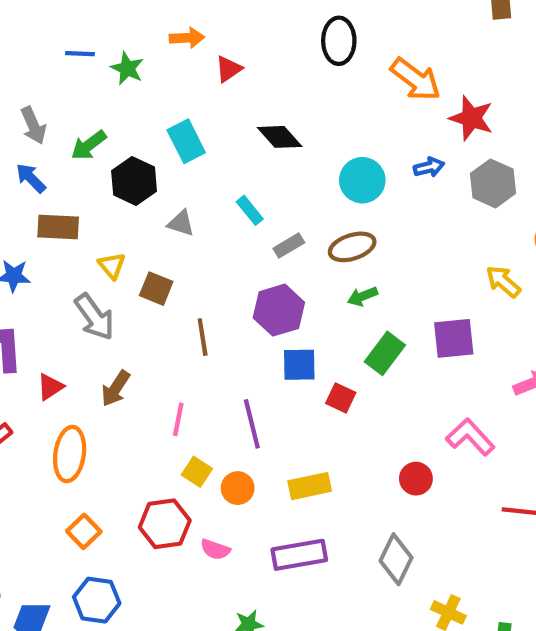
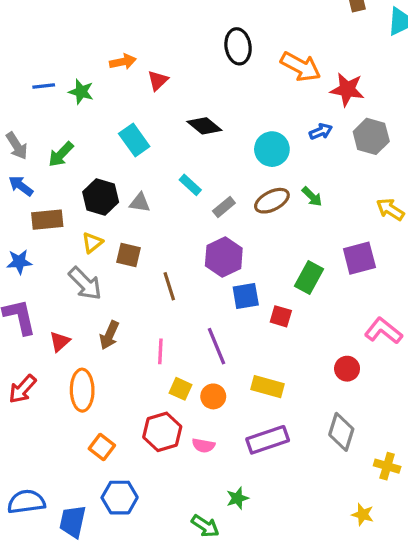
black hexagon: (134, 181) -> (101, 197), moved
yellow triangle: (112, 266) -> (92, 243), turned 40
green arrow: (362, 296) -> (312, 197), moved, turned -105
yellow rectangle: (310, 486) -> (267, 387), turned 36

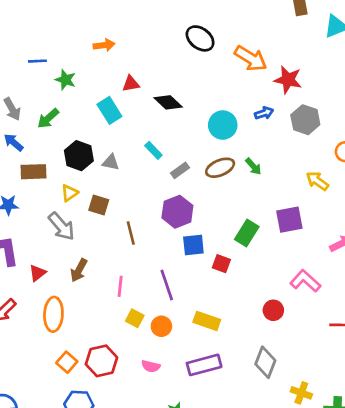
black ellipse: (238, 46) -> (200, 38), turned -48
red triangle: (158, 80) -> (131, 84), moved, turned 30
green star: (81, 92) -> (65, 80), moved
red hexagon: (162, 432) -> (101, 361), moved

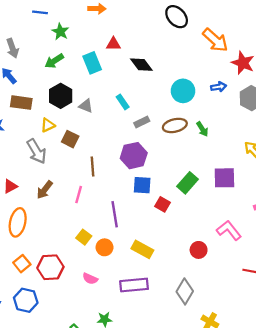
green arrow: (48, 118) -> (54, 61), moved
pink line: (120, 286) -> (79, 195), moved

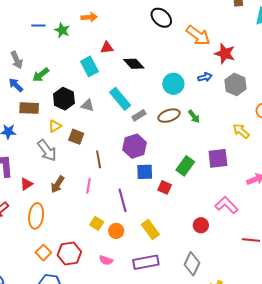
green star: (60, 32) -> (62, 30), moved
green arrow: (54, 61) -> (41, 75), moved
cyan rectangle: (123, 102) -> (120, 99), size x1.6
yellow rectangle: (142, 249) -> (150, 229), turned 30

